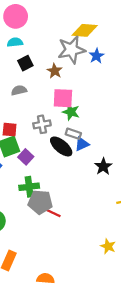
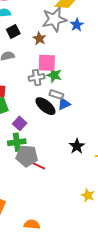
gray cross: (42, 124) -> (37, 77), moved
purple square: (26, 157) -> (20, 123), moved
black star: (103, 166) -> (77, 146), moved

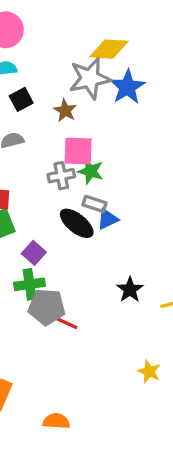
blue star: (77, 25) -> (127, 87), size x1.5

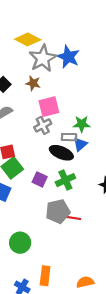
yellow diamond: (109, 49) -> (28, 39), moved, turned 40
green star: (91, 171) -> (82, 124), moved
green cross: (30, 284) -> (65, 180), moved

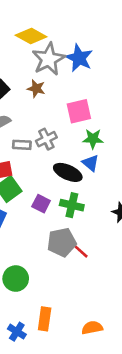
pink square: (49, 107) -> (79, 111), moved
gray rectangle: (69, 137) -> (22, 145), moved
blue triangle: (80, 144) -> (91, 163), turned -40
green cross: (65, 180) -> (72, 205), turned 36
red line: (73, 218) -> (80, 251), turned 32

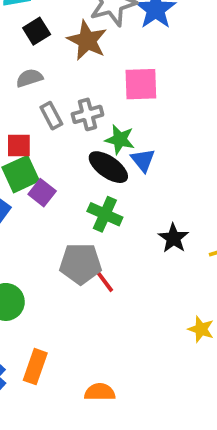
brown star: (36, 89) -> (87, 40), size x1.5
green star: (93, 139) -> (120, 139), moved
gray rectangle: (22, 145) -> (51, 116), turned 48
purple square: (41, 204) -> (42, 193), moved

